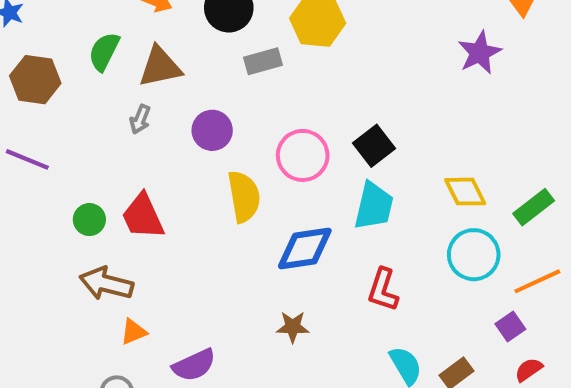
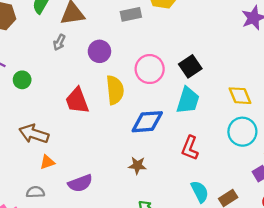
red trapezoid: (143, 216) -> (77, 101), moved
green circle: (89, 220) -> (22, 80), moved

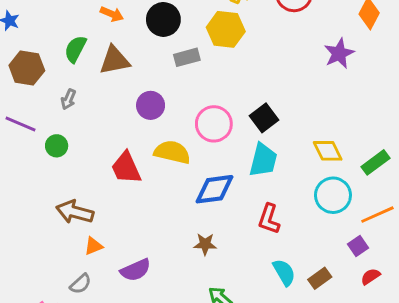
gray arrow: (59, 42) -> (68, 99), moved
yellow semicircle: (115, 90) -> (172, 152), turned -68
gray semicircle: (35, 192) -> (81, 284), turned 144

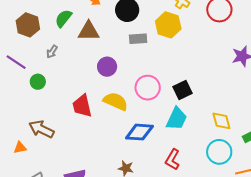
orange triangle: (93, 246) -> (20, 148), moved

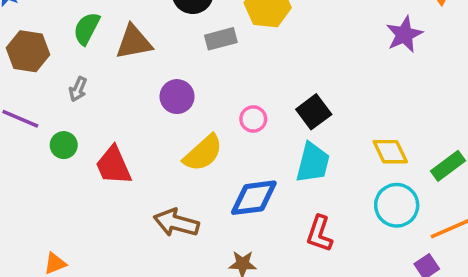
pink circle: (148, 88) -> (253, 119), size x0.6
yellow semicircle: (116, 101) -> (203, 153), turned 125
red trapezoid: (82, 106) -> (113, 165), moved
brown arrow: (41, 129) -> (176, 223), moved

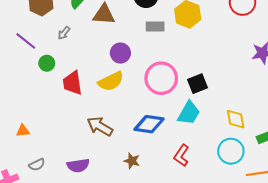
pink circle: (253, 119) -> (161, 78), size x2.0
yellow semicircle: (203, 153) -> (111, 81), moved

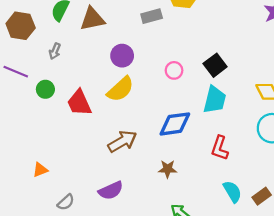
pink circle: (161, 78) -> (174, 70), size x0.5
brown arrow: (100, 126) -> (122, 141), turned 135

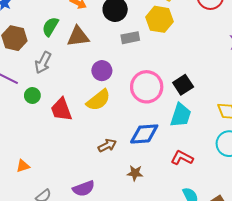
gray arrow: (55, 51) -> (43, 63), size x1.5
pink circle: (174, 70) -> (147, 87), size x2.0
brown arrow: (122, 141) -> (107, 145), moved, size x0.7
red L-shape: (220, 148) -> (182, 158), turned 95

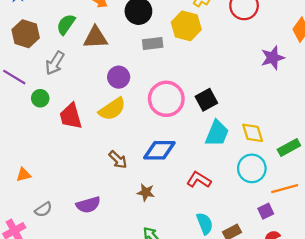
cyan trapezoid: (181, 115) -> (217, 133), moved
brown arrow: (107, 145) -> (118, 160), turned 66

